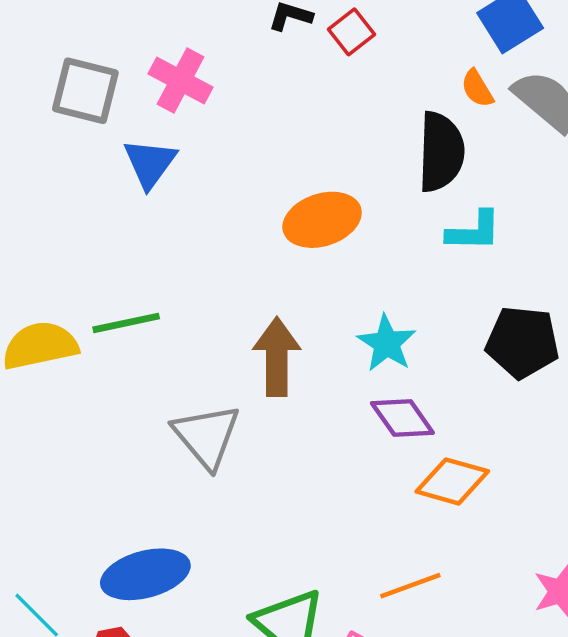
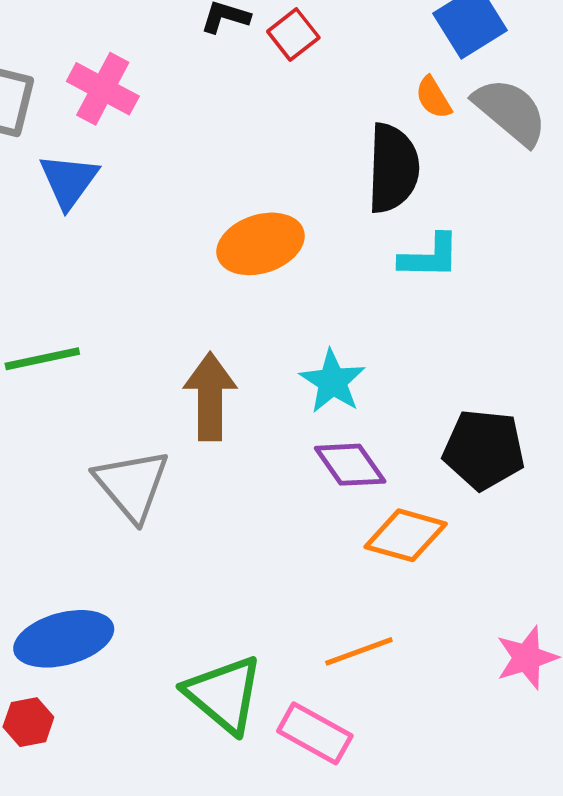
black pentagon: (523, 342) -> (484, 450), moved

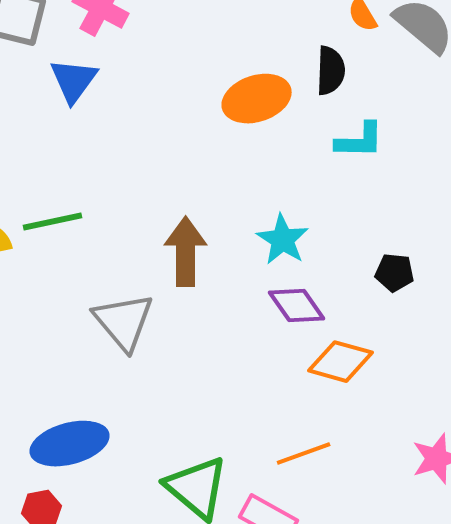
black semicircle: (393, 168) -> (331, 71), size x0.7
orange ellipse: (261, 244) -> (257, 99), moved
black pentagon: (484, 450) -> (395, 273), moved, size x0.6

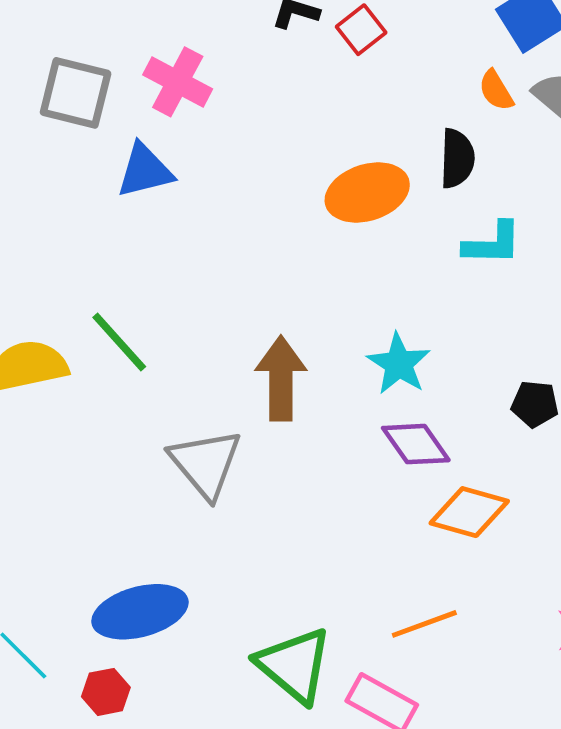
blue triangle: (74, 81) -> (145, 171), turned 40
green line: (53, 222) -> (119, 342), turned 60

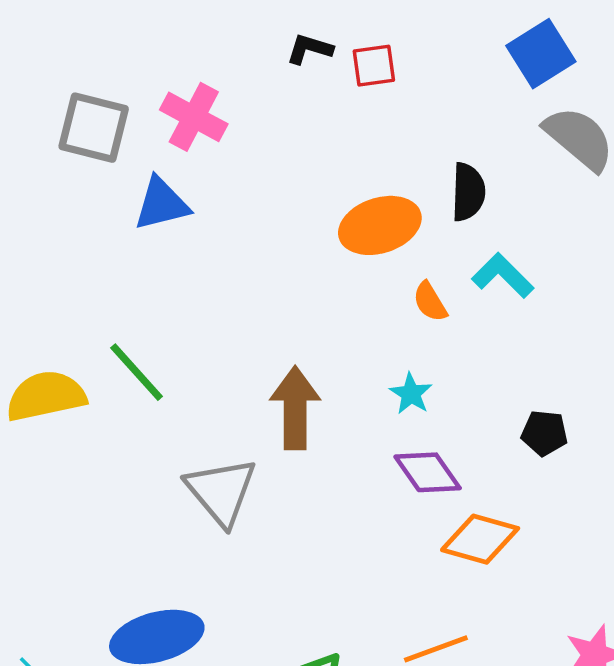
red square: (361, 30) -> (374, 66), turned 30
orange semicircle: (496, 90) -> (430, 302), moved
cyan L-shape: (492, 244) -> (503, 276), turned -136
cyan star: (399, 364) -> (411, 394), size x0.7

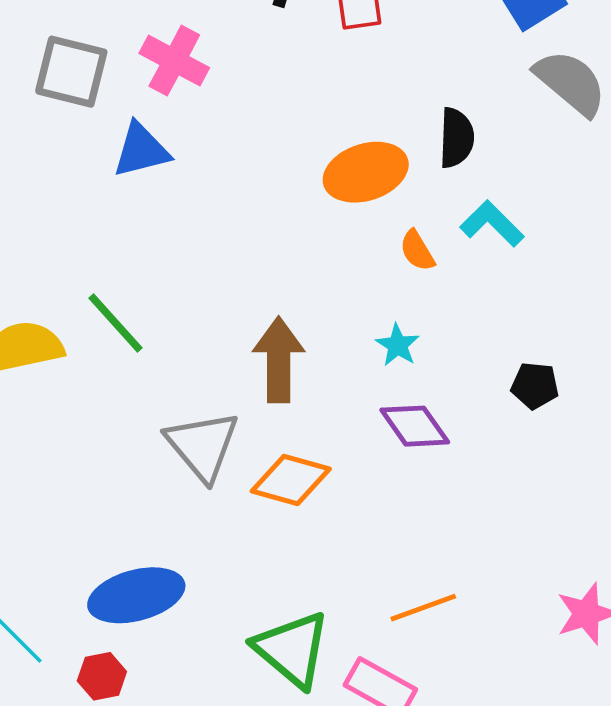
orange diamond: (480, 539) -> (291, 480), moved

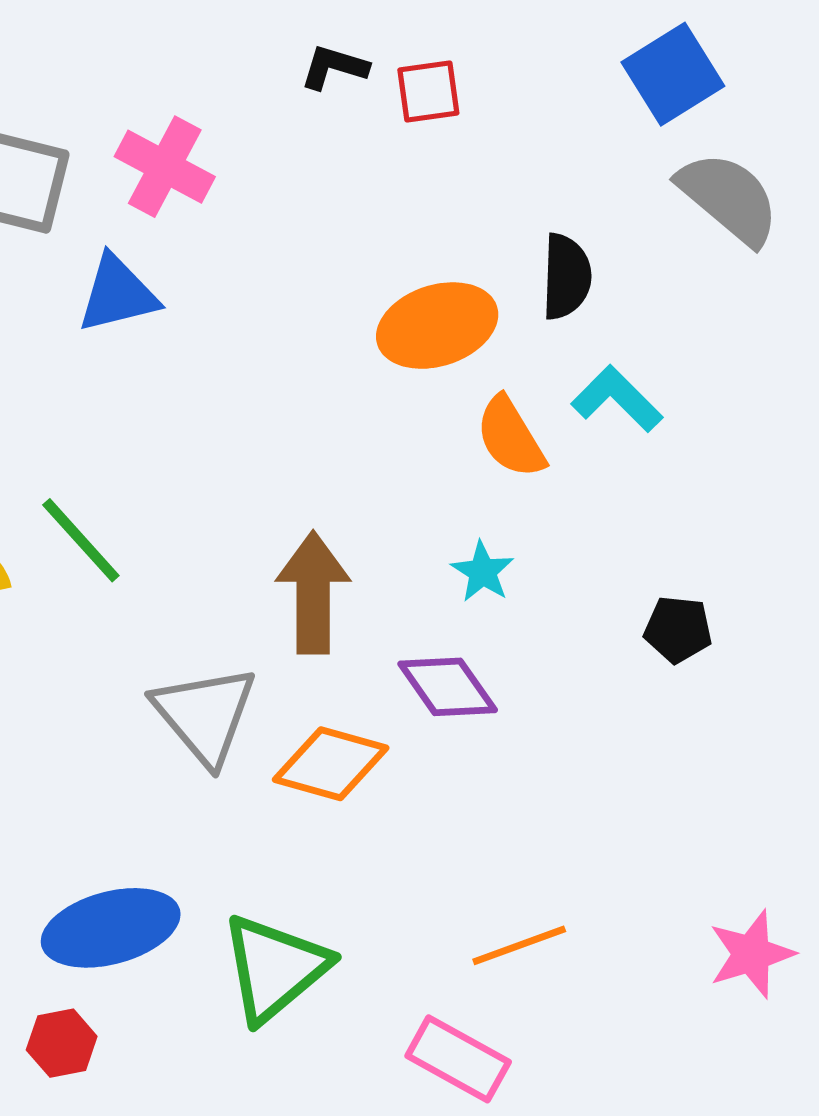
orange semicircle: (417, 251) -> (510, 437), size x1.4
purple diamond: (415, 426) -> (448, 687), moved
green triangle: (292, 649) -> (275, 968), moved, turned 40

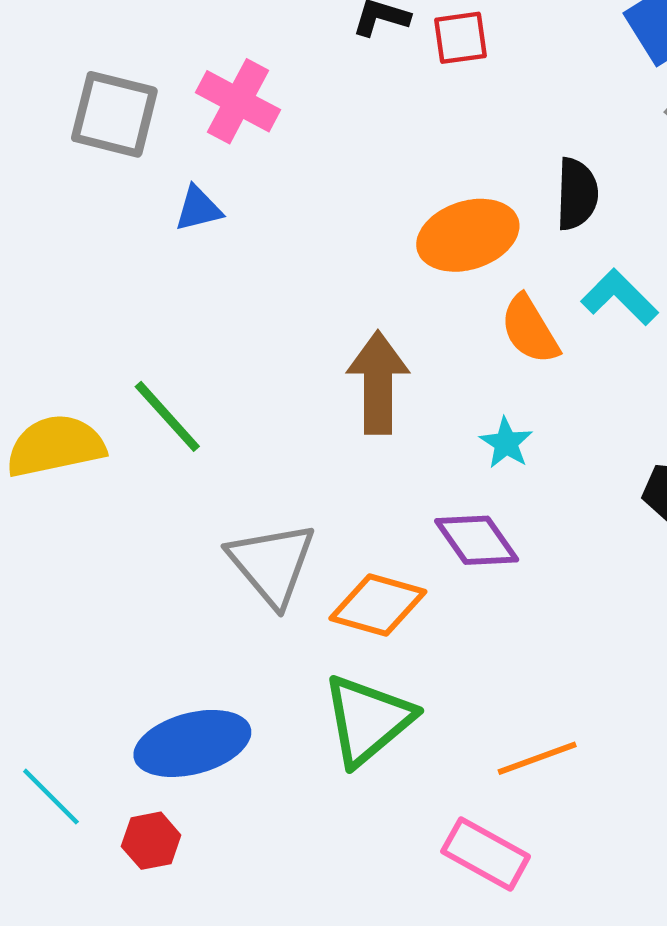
blue triangle: (118, 294) -> (198, 209), size x0.7
brown arrow: (313, 593) -> (378, 383), moved
green triangle: (275, 968) -> (368, 720), moved

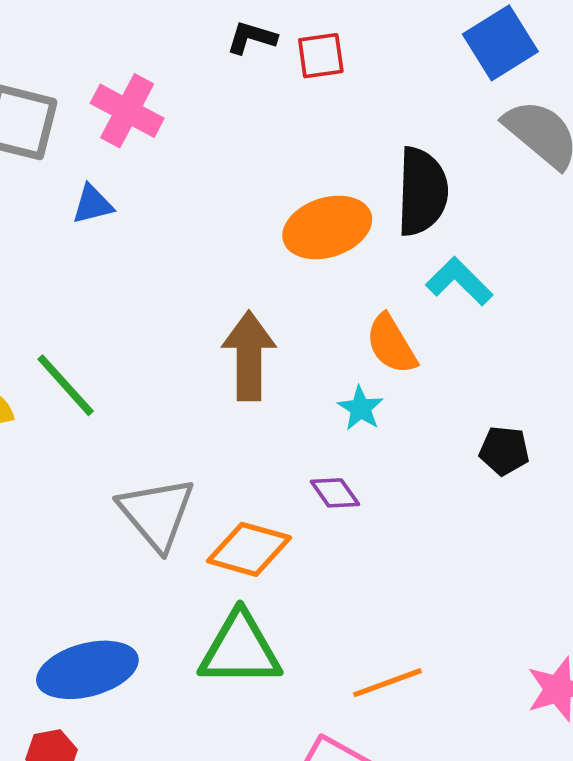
black semicircle: (577, 194) -> (422, 192), size x1.4
orange semicircle: (530, 330) -> (391, 344), moved
purple diamond: (477, 540) -> (335, 493), size x0.7
green triangle: (368, 720) -> (240, 649), turned 40

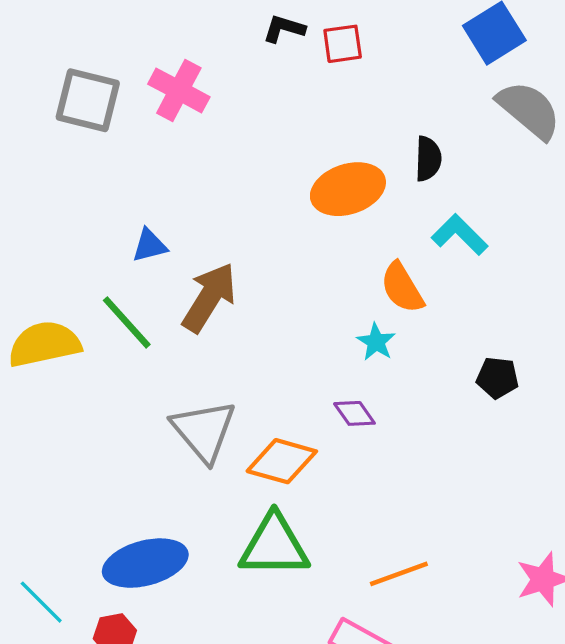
black semicircle: (422, 192) -> (428, 159), size x0.6
blue triangle: (93, 204) -> (150, 245), moved
brown arrow: (249, 356) -> (209, 297), moved, turned 32

